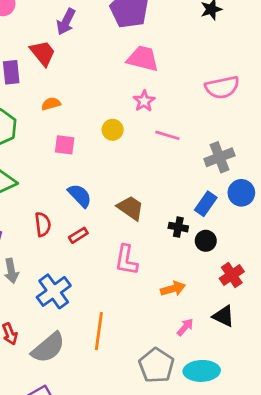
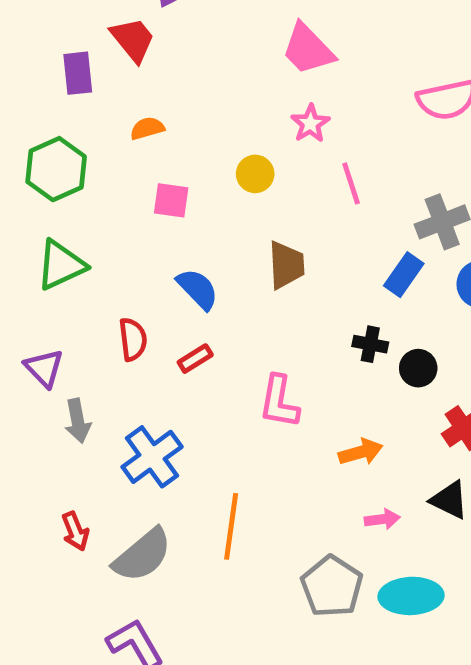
pink trapezoid: (143, 59) -> (308, 49), turned -148
pink line: (167, 135) -> (351, 183), turned 55
blue rectangle: (206, 204) -> (404, 275), moved
brown trapezoid: (130, 208) -> (286, 265), moved, turned 52
pink arrow: (185, 327) -> (382, 519), turned 42

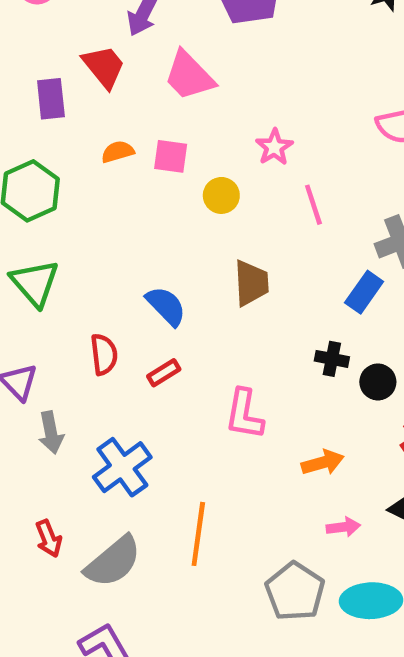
pink trapezoid: (308, 49) -> (189, 76), moved
pink square: (171, 200) -> (171, 156), moved
green triangle: (61, 265) -> (35, 283), turned -46

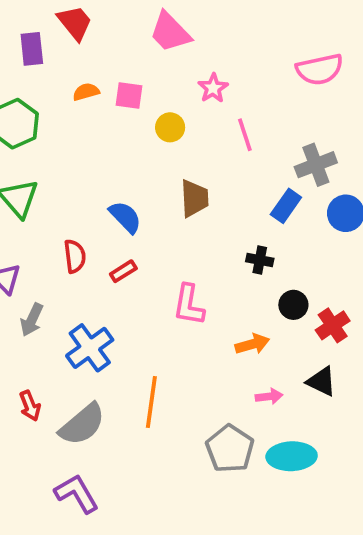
pink trapezoid: (189, 76) -> (170, 32), moved
black circle: (378, 382) -> (293, 305), moved
gray arrow: (51, 433) -> (32, 320), turned 36

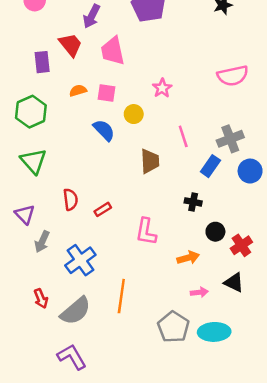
pink trapezoid: (170, 32) -> (113, 51), moved, turned 32
pink line: (245, 135) -> (183, 136), moved
blue semicircle: (125, 217) -> (104, 130), moved

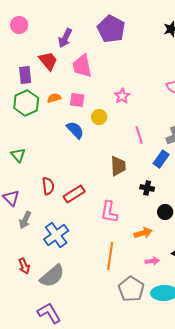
green hexagon: (31, 112) -> (26, 103), moved
green triangle: (33, 161) -> (18, 155), size x0.7
brown trapezoid: (150, 161) -> (118, 166), moved
red rectangle: (103, 209) -> (74, 194), size x1.5
orange line: (121, 296) -> (110, 256), moved

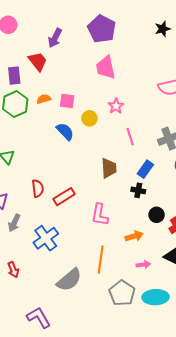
pink trapezoid: (82, 66) -> (106, 67), moved
pink star: (122, 96) -> (116, 106), moved
blue rectangle: (161, 159) -> (145, 169), moved
gray semicircle: (52, 276) -> (69, 280), moved

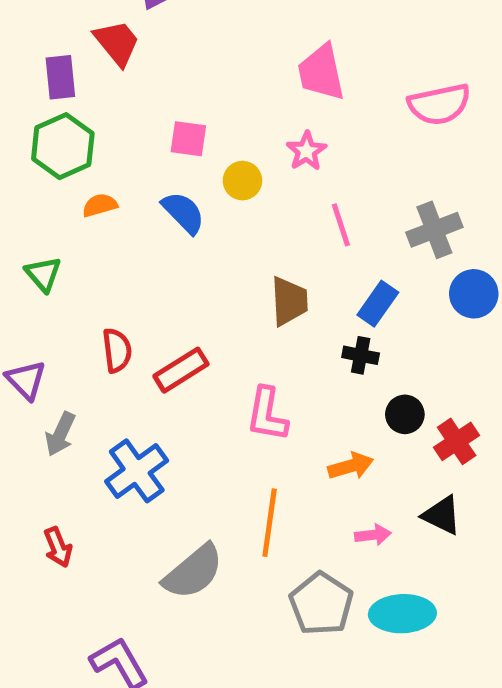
pink trapezoid: (106, 67) -> (321, 72), moved
orange semicircle: (44, 99) -> (100, 205), moved

